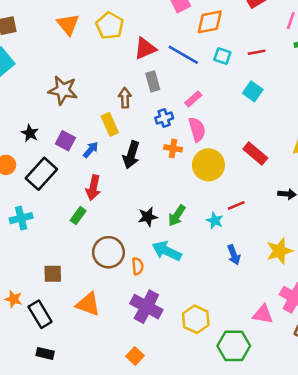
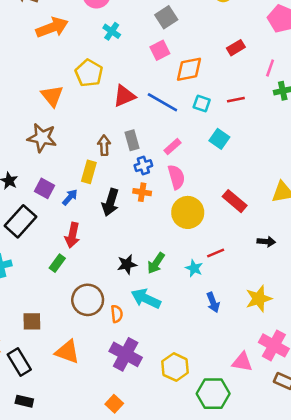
orange triangle: (68, 24) -> (52, 96), moved
gray rectangle: (153, 81) -> (132, 140), moved
cyan square: (253, 91) -> (219, 139), moved
yellow rectangle: (110, 124) -> (89, 172), turned 40
orange cross: (173, 148) -> (142, 192), moved

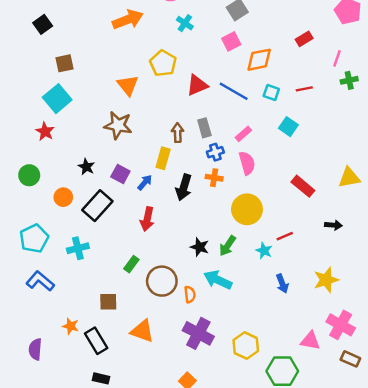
yellow circle: (188, 212) -> (247, 209), moved
green rectangle: (57, 263) -> (131, 264), moved
black star: (127, 264) -> (200, 247), turned 30

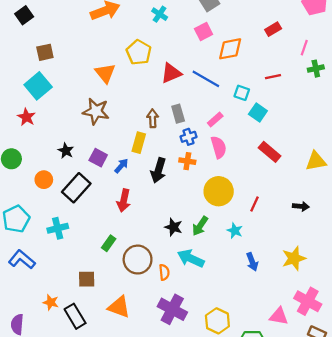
cyan square: (271, 93) -> (242, 93), moved
red rectangle: (303, 186) -> (270, 152), moved
red line: (285, 236) -> (254, 204), moved, turned -42

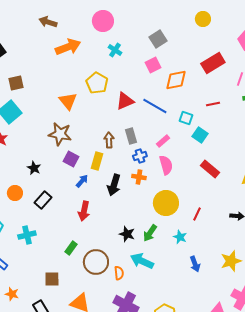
red rectangle: (273, 29) -> (213, 63), size x1.6
purple square: (98, 158) -> (71, 159), moved
black rectangle: (76, 188) -> (43, 200), size x0.7
orange star: (51, 302) -> (12, 294), moved

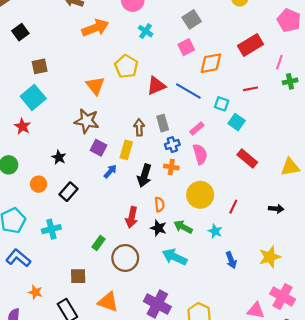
red arrow: (84, 211) -> (132, 217), moved
green arrow: (150, 233) -> (183, 227), turned 84
orange semicircle: (119, 273) -> (159, 204), moved

